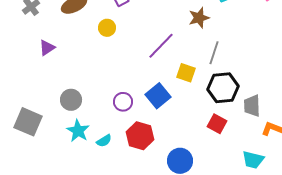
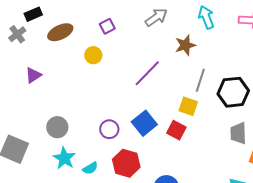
yellow square: (186, 73) -> (188, 106), moved
black hexagon: (223, 88) -> (233, 92), moved
red square: (217, 124) -> (176, 130), moved

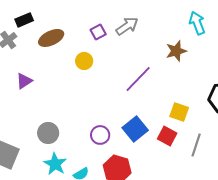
gray arrow: (156, 17) -> (127, 26), moved
gray line: (200, 80) -> (196, 145), moved

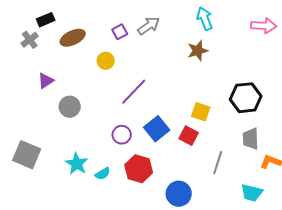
cyan arrow: (197, 23) -> (205, 19), moved
purple line: (138, 79) -> (134, 92), moved
gray circle: (48, 133) -> (70, 107), moved
gray line: (196, 145) -> (218, 163), moved

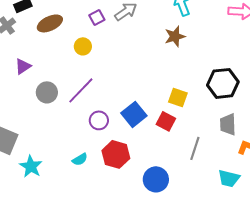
purple line: (134, 92) -> (81, 90), moved
cyan star: (77, 164) -> (31, 166), moved

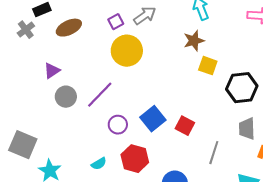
yellow circle: (83, 46) -> (127, 51), moved, size x1.8
purple triangle: (23, 66) -> (52, 71), moved
yellow square: (178, 97) -> (208, 66), moved

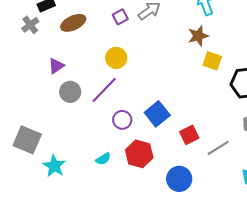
yellow circle: (127, 51) -> (116, 58), moved, size x0.7
red square: (185, 126) -> (189, 135), moved, turned 36
gray line: (214, 153) -> (218, 148), turned 40

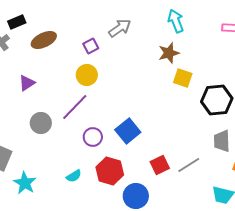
purple square: (120, 17) -> (91, 46), moved
gray circle: (70, 92) -> (41, 123), moved
red square: (189, 135) -> (160, 165), moved
blue circle: (179, 179) -> (136, 196), moved

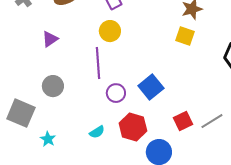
yellow square: (183, 78) -> (185, 36), moved
purple line: (75, 107) -> (98, 63), turned -48
gray circle: (41, 123) -> (53, 86), moved
cyan star: (25, 183) -> (48, 139), size x0.7

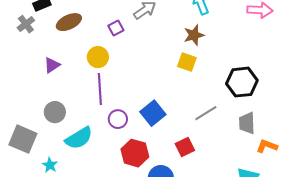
yellow circle: (110, 31) -> (98, 57), moved
gray line: (212, 121) -> (206, 113), moved
cyan semicircle: (97, 132) -> (79, 138), moved, size x1.8

